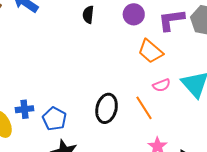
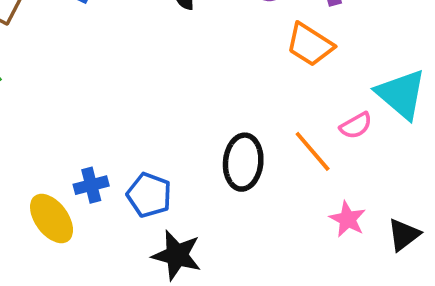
pink semicircle: (162, 85) -> (356, 126), moved

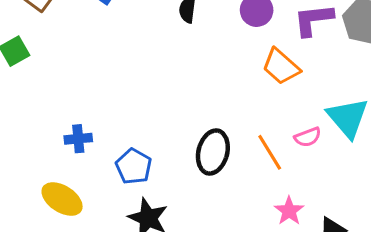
blue cross: (91, 185) -> (78, 139), moved
yellow ellipse: (52, 219) -> (62, 199), moved, turned -30

